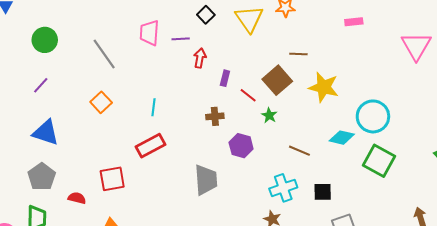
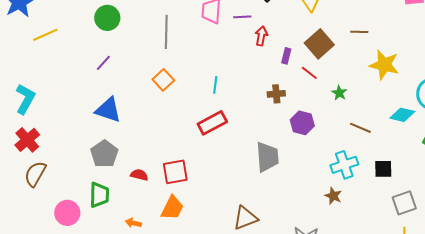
gray line: (104, 54) -> (166, 32), turned 36
brown square: (277, 80) -> (319, 44), moved
green star: (269, 115) -> (339, 93), moved
red square: (112, 179) -> (175, 172), moved

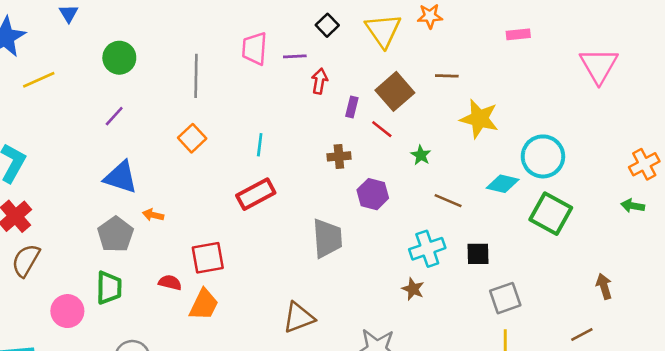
red semicircle: (139, 175) -> (170, 282), moved
orange arrow: (133, 223) -> (153, 215), moved

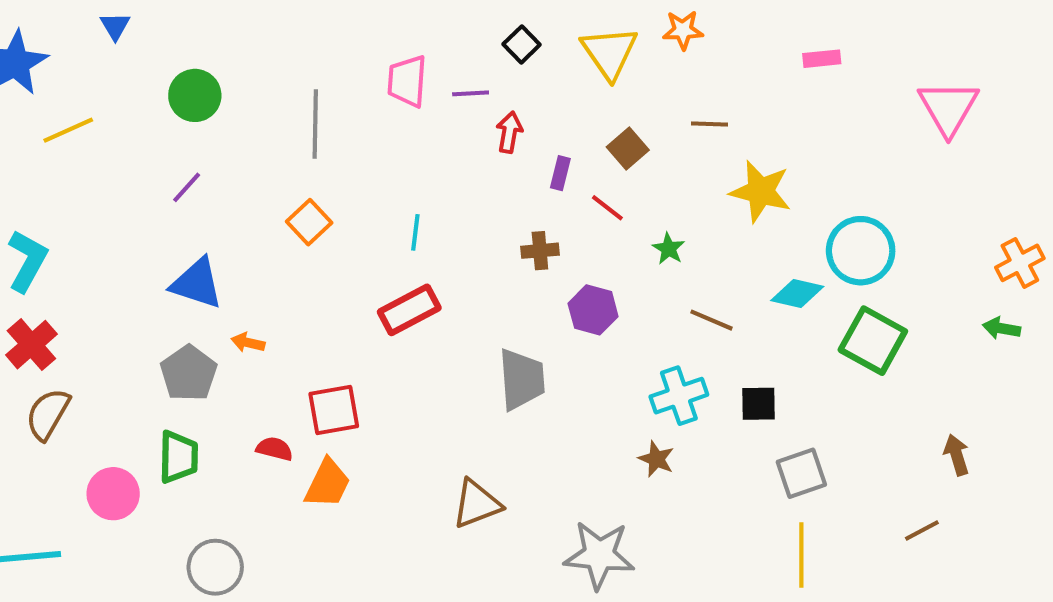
brown square: (395, 91) -> (628, 149), size x0.7

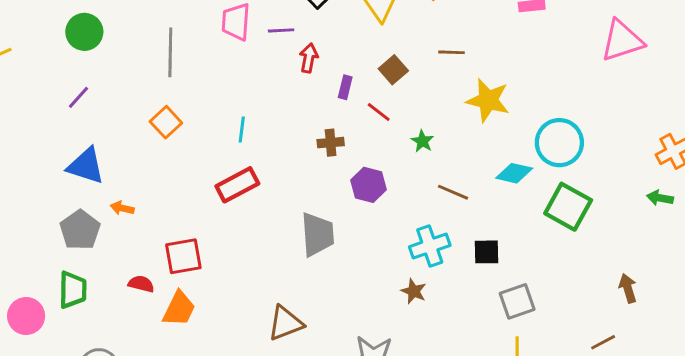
pink triangle: (948, 108) -> (622, 41), turned 42

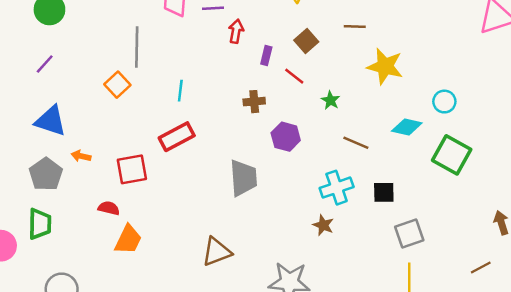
gray line: (170, 52) -> (137, 47), moved
cyan circle: (559, 143) -> (444, 102), size x0.6
red square: (183, 256) -> (132, 169), moved
red semicircle: (141, 284) -> (109, 208), moved

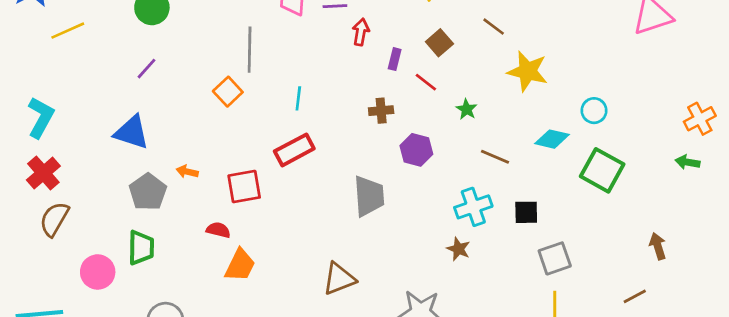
brown line: (355, 26) -> (494, 27), turned 35
blue triangle: (51, 121) -> (132, 132), moved

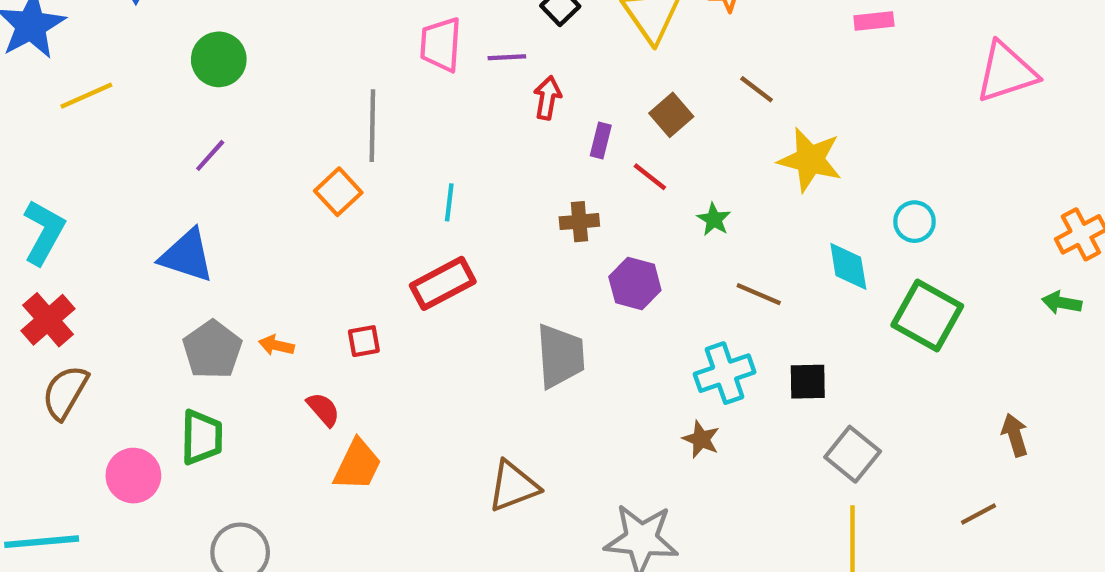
cyan diamond: (552, 139) -> (848, 266), turned 68
orange arrow: (187, 172) -> (276, 345), moved
red square: (244, 187) -> (364, 341), size x0.6
red semicircle: (218, 230) -> (323, 409), turned 35
gray square: (555, 258) -> (853, 454), turned -32

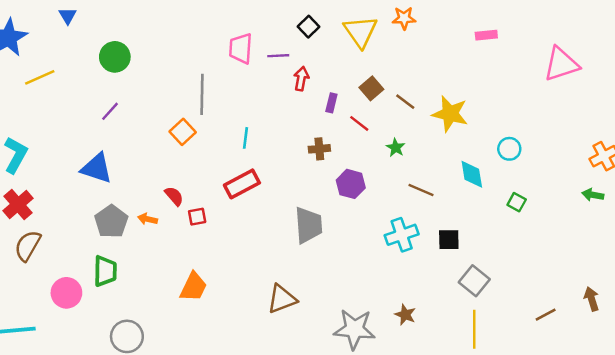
brown line: (757, 89) -> (405, 102), moved
green square: (927, 315) -> (517, 202), size x0.5
red semicircle: (323, 409) -> (174, 196), moved
brown arrow: (1015, 435) -> (592, 299), moved
brown star: (701, 439) -> (405, 315), moved

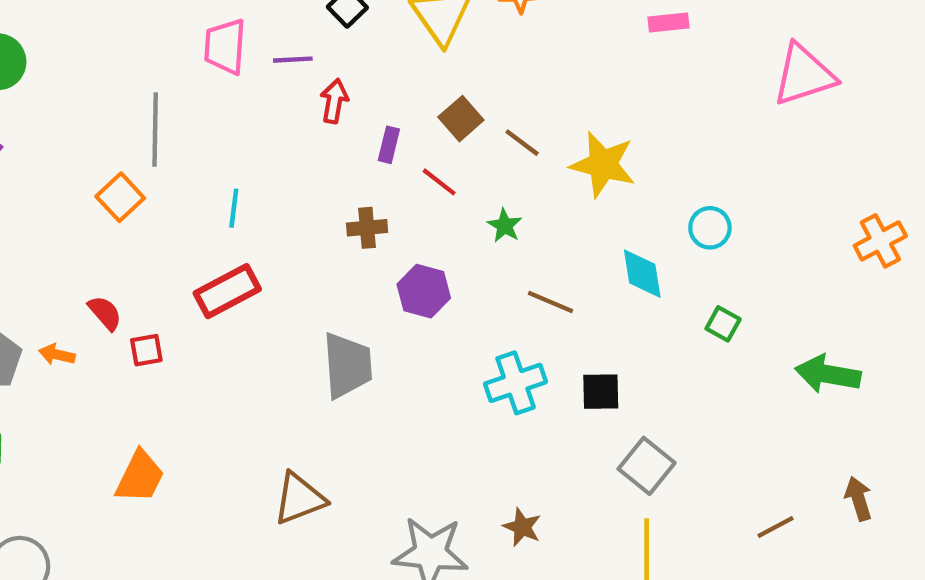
green arrow: (593, 195) -> (828, 374), moved, size x1.6

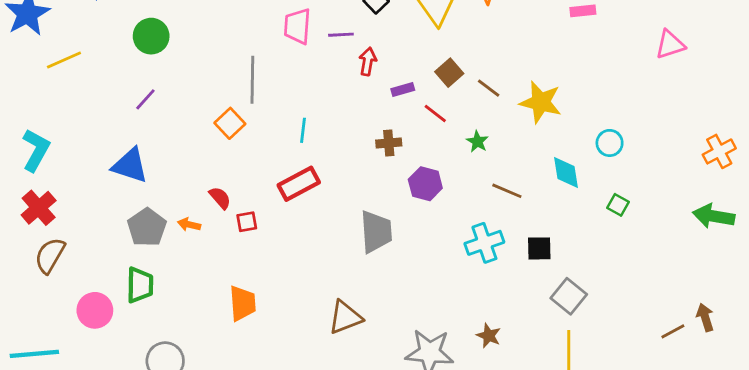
pink triangle: (804, 75) -> (670, 45), size x0.7
purple rectangle: (389, 145) -> (403, 90), turned 60
green arrow: (828, 374) -> (714, 216), moved
orange trapezoid: (140, 477) -> (243, 303), turned -30
brown line: (775, 527) -> (673, 331), moved

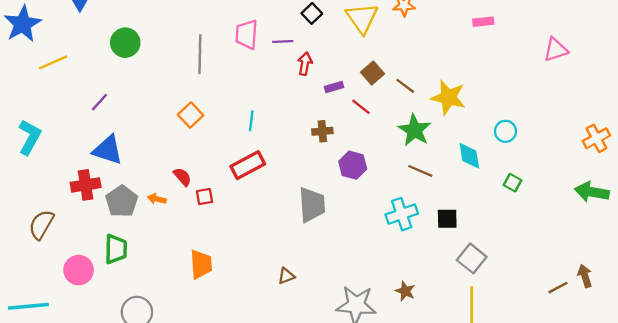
gray line: (252, 80) -> (200, 54), moved
purple line: (145, 99) -> (100, 102), moved
green star: (477, 142) -> (415, 130), moved, size x1.8
red cross: (39, 208) -> (86, 185), moved, turned 32
brown triangle: (345, 317) -> (286, 276), size x0.6

